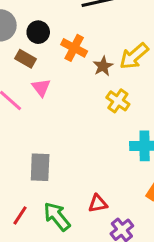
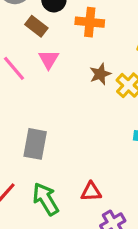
orange cross: (74, 48) -> (90, 22), turned -30
brown star: (103, 66) -> (100, 74), moved

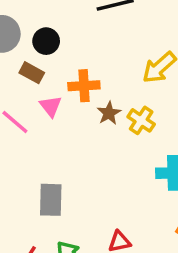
orange cross: (90, 22) -> (84, 86), moved

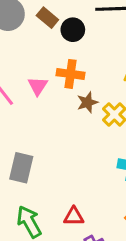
black circle: (46, 41) -> (73, 30), moved
brown rectangle: (32, 73) -> (47, 18), moved

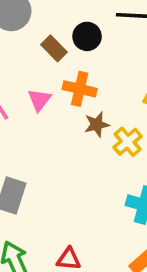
brown rectangle: (47, 18) -> (54, 48), moved

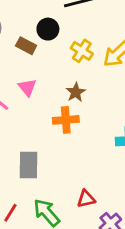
orange cross: (80, 89) -> (66, 120), moved
yellow cross: (128, 142) -> (82, 51), moved

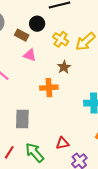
pink triangle: (27, 87) -> (30, 55), moved, turned -32
brown star: (76, 92) -> (64, 67), moved

